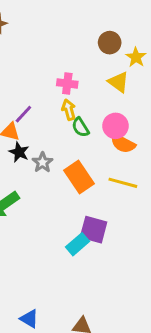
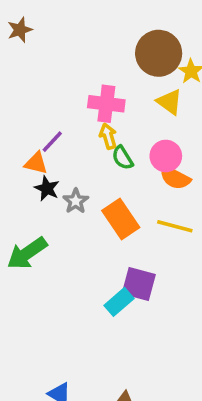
brown circle: (110, 43) -> (159, 53), size x1.6
pink cross: (67, 84) -> (106, 104), size x1.4

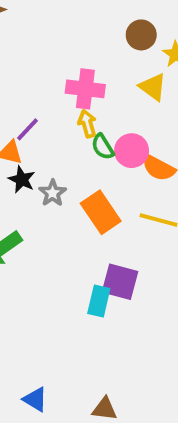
brown circle: (159, 53) -> (141, 35), size x0.6
pink circle: (166, 156) -> (132, 151), moved
cyan rectangle: (119, 302) -> (99, 301), turned -36

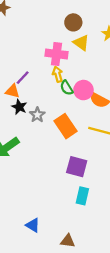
brown circle: (141, 35) -> (73, 22), moved
yellow triangle: (153, 87) -> (81, 43), moved
cyan rectangle: (99, 301) -> (82, 196), moved
blue triangle: (35, 399) -> (33, 225), moved

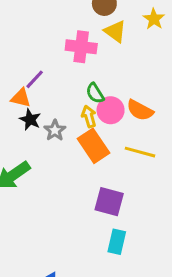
yellow arrow: (58, 74) -> (89, 116), moved
pink circle: (83, 90) -> (111, 110), moved

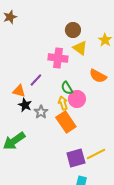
purple line: (35, 79) -> (36, 80), moved
orange semicircle: (140, 110) -> (98, 76), moved
yellow line: (140, 152) -> (96, 154), moved, turned -42
purple square: (109, 202) -> (76, 158), turned -30

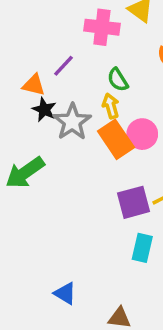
pink circle: (77, 99) -> (142, 134), moved
gray star: (41, 112) -> (72, 122), size x1.5

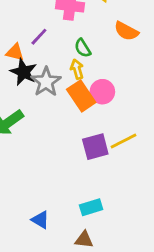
black star: (44, 110) -> (23, 72), size x1.4
cyan rectangle: (142, 248) -> (91, 207), moved, turned 60

